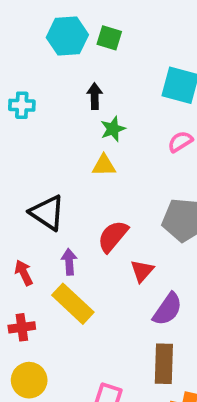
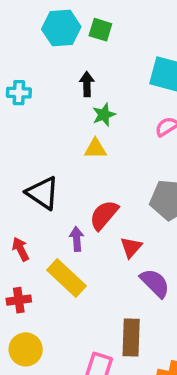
purple arrow: (69, 262) -> (77, 239), moved
purple semicircle: (168, 309) -> (155, 283), turned -80
brown rectangle: (164, 364) -> (131, 338), moved

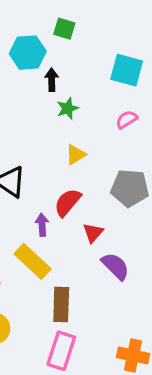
cyan hexagon: (61, 28) -> (28, 53), moved
yellow triangle: (95, 149) -> (76, 155), moved, turned -30
brown rectangle: (131, 338) -> (61, 304), moved

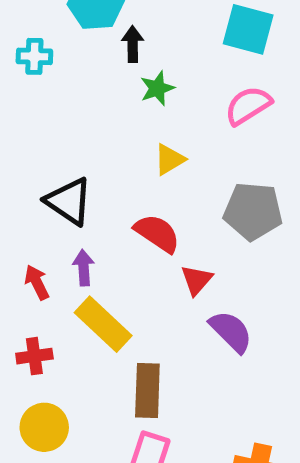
pink semicircle: (127, 120) -> (248, 106), size x1.4
red semicircle: (68, 202) -> (157, 233), turned 84
purple arrow: (42, 225) -> (84, 268), moved

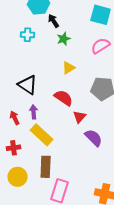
black arrow: (133, 44) -> (54, 21), turned -32
cyan cross: (34, 56) -> (28, 35), moved
brown rectangle: (147, 390) -> (46, 167), moved

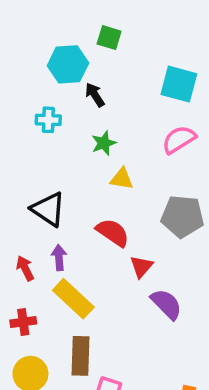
green star: (64, 39) -> (104, 143), moved
yellow triangle: (69, 68) -> (122, 179), turned 40

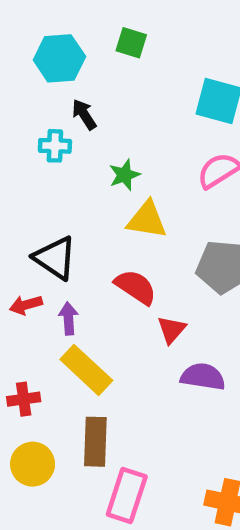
cyan hexagon: (68, 64) -> (59, 58), moved
black arrow: (95, 95) -> (84, 114), moved
yellow triangle: (122, 179) -> (147, 220), size x1.4
red arrow: (25, 268) -> (26, 305), moved, turned -80
purple semicircle: (166, 304) -> (203, 377), turned -36

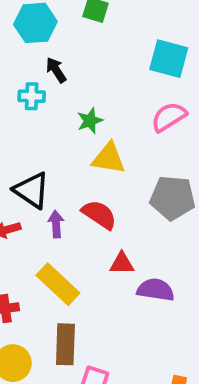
purple arrow: (68, 318) -> (56, 224), moved
red triangle: (172, 330) -> (122, 263), moved, turned 48

